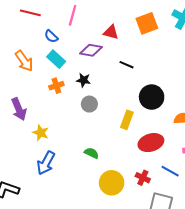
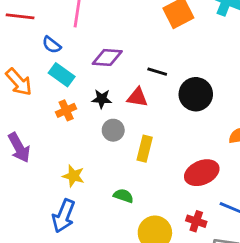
red triangle: (111, 32) -> (137, 97), moved
black circle: (152, 97) -> (196, 94), moved
yellow rectangle: (127, 120) -> (145, 149), moved
yellow star: (41, 133) -> (73, 176), moved

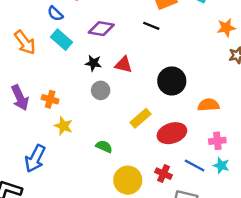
black line: (157, 72) -> (151, 26), moved
black circle: (196, 94) -> (172, 81), moved
orange cross: (66, 110) -> (50, 99), moved, turned 35
yellow rectangle: (145, 149) -> (141, 118), moved, turned 30
blue arrow: (64, 216) -> (35, 159), moved

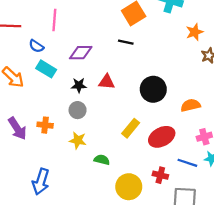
gray circle: (101, 90) -> (78, 110), moved
yellow star: (63, 126) -> (78, 140), moved

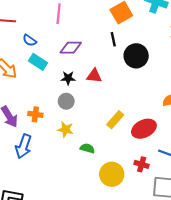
pink line: (54, 20) -> (59, 14), moved
black line: (126, 42) -> (113, 39), turned 64
black circle: (153, 89) -> (136, 56), moved
blue arrow: (41, 182) -> (23, 146), moved

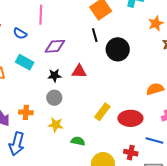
blue semicircle: (30, 40) -> (20, 34), moved
red ellipse: (144, 129) -> (130, 118), turned 30

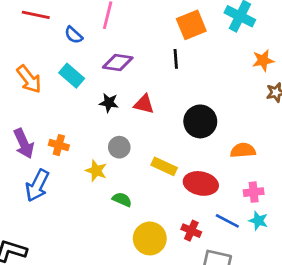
black circle: (118, 49) -> (200, 121), moved
gray circle: (54, 98) -> (119, 147), moved
yellow rectangle: (102, 112) -> (164, 166), turned 66

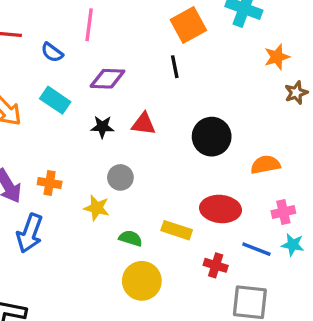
yellow rectangle: (164, 166) -> (177, 230), moved
yellow circle: (150, 238) -> (142, 281), moved

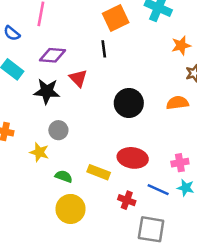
red triangle: (144, 124) -> (78, 78), moved, turned 36
black star: (102, 127) -> (47, 91), size x1.5
orange semicircle: (265, 165) -> (177, 103), moved

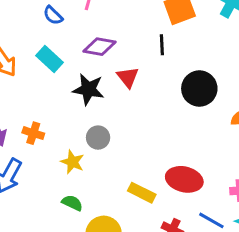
black circle: (129, 103) -> (199, 89), moved
green semicircle: (64, 176) -> (72, 203), moved

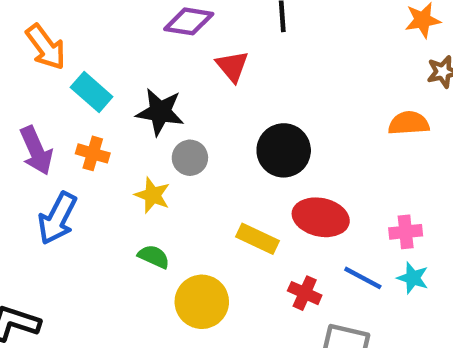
cyan rectangle: (49, 59) -> (92, 92), moved
black star: (88, 89) -> (160, 112), moved
black circle: (199, 89) -> (284, 150), moved

